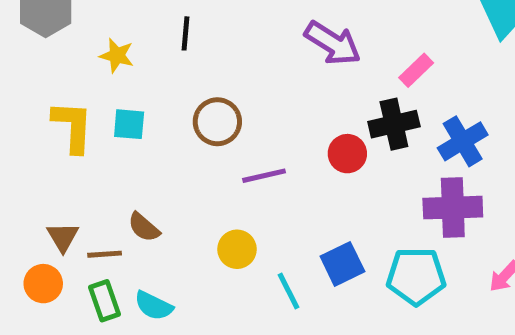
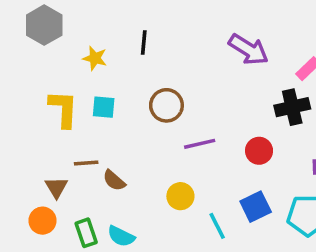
red circle: (347, 154) -> (259, 151), moved
brown line: (105, 254) -> (86, 163), moved

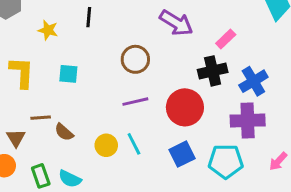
brown circle: (166, 105) -> (135, 59), moved
cyan square: (104, 107) -> (68, 74), moved
red circle: (259, 151) -> (185, 107), size x1.6
yellow circle: (180, 196) -> (106, 145), moved
cyan line: (217, 226) -> (134, 144), moved

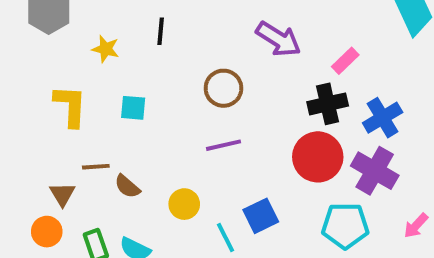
red circle: (185, 107) -> (318, 157), moved
purple cross: (248, 121) -> (375, 171), turned 32
cyan line: (134, 144) -> (225, 237), moved
blue square: (182, 154) -> (261, 216), moved

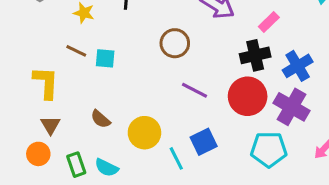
yellow L-shape: (70, 106) -> (46, 83), moved
purple line: (223, 145) -> (195, 90), moved, turned 40
brown line: (96, 167) -> (76, 51), moved, turned 30
yellow circle: (184, 204) -> (144, 133), size x1.4

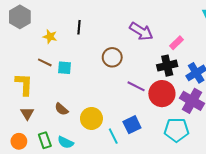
purple line: (195, 90) -> (136, 86), moved
orange circle: (38, 154) -> (19, 141), moved

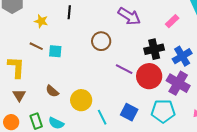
pink rectangle: (176, 43) -> (172, 21), moved
blue square: (132, 125) -> (129, 112), moved, turned -36

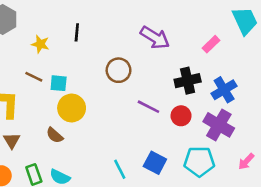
red circle: (149, 76) -> (181, 116), size x0.6
yellow circle: (81, 100) -> (72, 108), moved

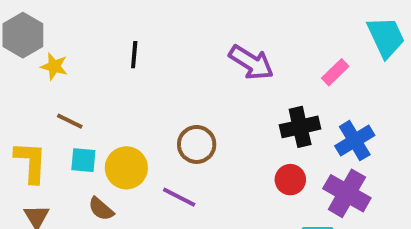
yellow star: (40, 44) -> (54, 66), moved
brown circle: (118, 70) -> (197, 144), moved
cyan square: (59, 83) -> (83, 160), moved
purple line: (148, 107) -> (179, 197), moved

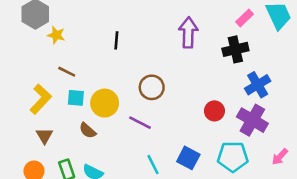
black line: (134, 55) -> (116, 40), moved
purple arrow: (251, 62) -> (188, 32), turned -120
pink rectangle: (335, 72) -> (245, 18), moved
black cross: (300, 127) -> (235, 49), moved
yellow L-shape: (31, 162) -> (41, 99), turned 40

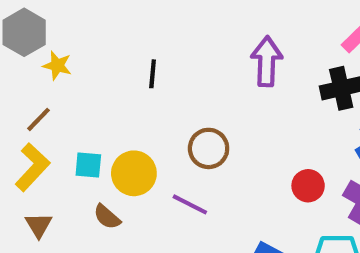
brown line: (67, 72) -> (39, 119), moved, turned -72

